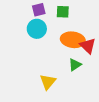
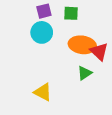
yellow triangle: (48, 82) -> (43, 92), moved, turned -42

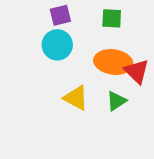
green square: (71, 13) -> (112, 18), moved
yellow triangle: (43, 92) -> (76, 98), moved

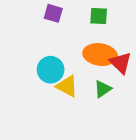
purple square: (60, 15) -> (53, 13), turned 30
cyan circle: (57, 45) -> (51, 70), moved

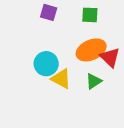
orange ellipse: (100, 55) -> (91, 50), turned -32

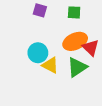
green triangle: (94, 81) -> (77, 67), size x1.5

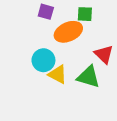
orange ellipse: (75, 41) -> (68, 32), moved
green triangle: (77, 67) -> (88, 77), turned 50

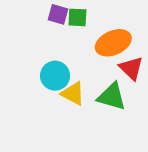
green square: (85, 14) -> (77, 17), moved
orange ellipse: (68, 32) -> (113, 43), moved

